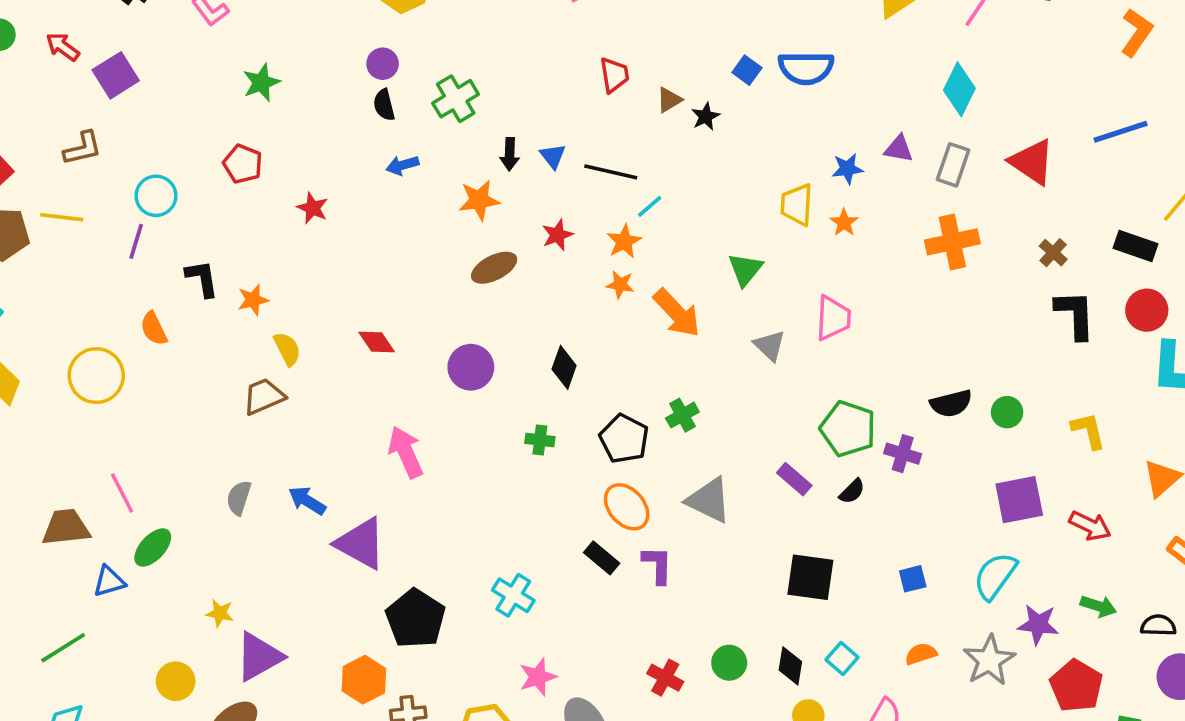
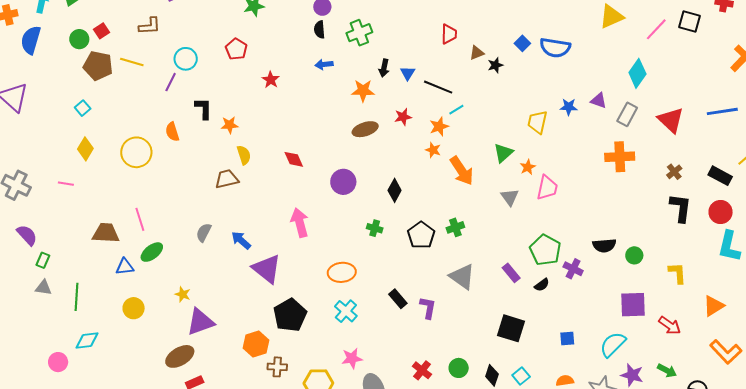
orange star: (844, 223) -> (528, 167), moved
orange ellipse: (627, 507) -> (342, 272), moved, turned -64
green line: (63, 648) -> (77, 297), moved, turned -64
yellow circle: (176, 681) -> (134, 308), moved

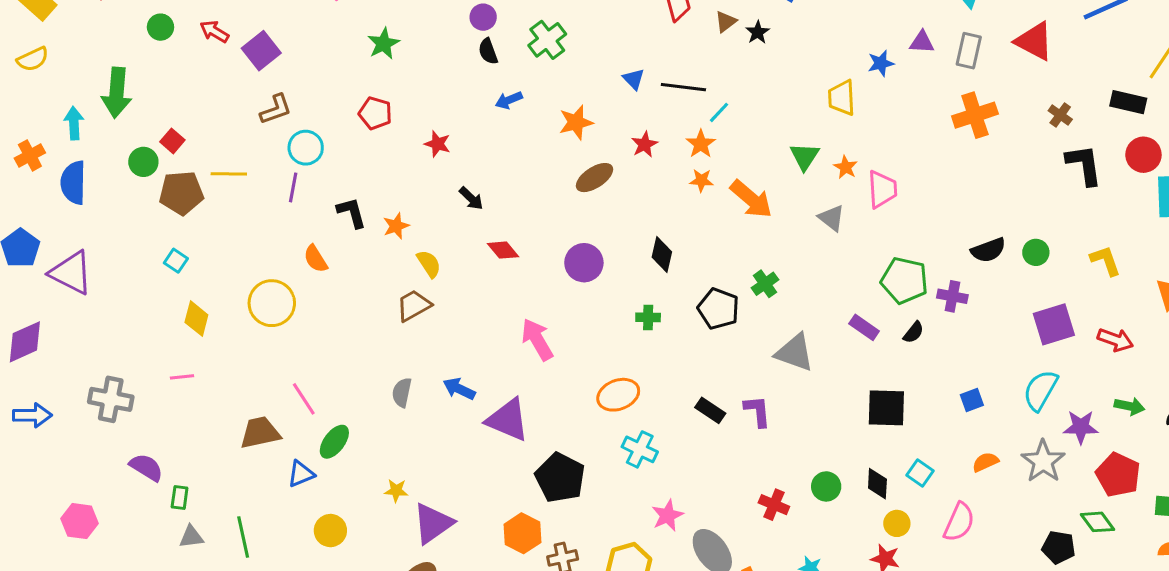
brown L-shape: (150, 26) -> (276, 109), moved
black arrow: (384, 68) -> (471, 198), moved, turned -42

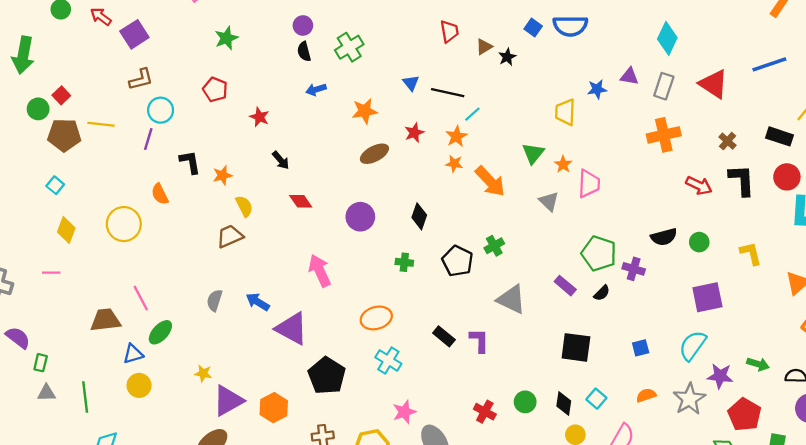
red arrow: (1115, 340) -> (699, 185), moved
yellow circle: (330, 531) -> (139, 385), moved
orange hexagon: (523, 533) -> (274, 408), moved

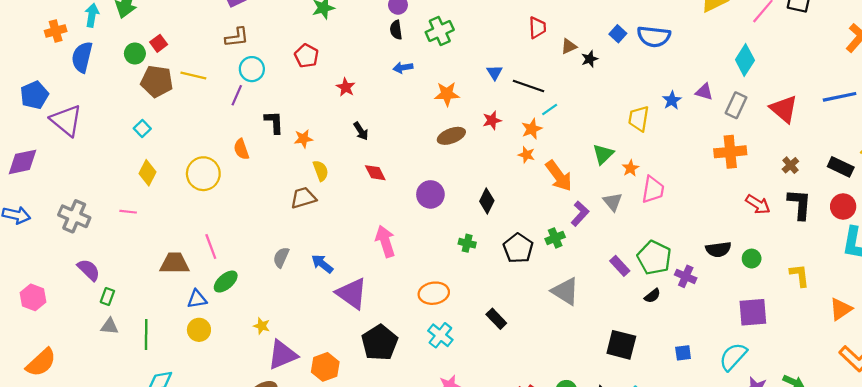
blue star: (597, 89) -> (672, 100), turned -30
purple rectangle: (565, 286) -> (620, 266), moved
purple L-shape: (479, 340) -> (580, 214), moved, turned 35

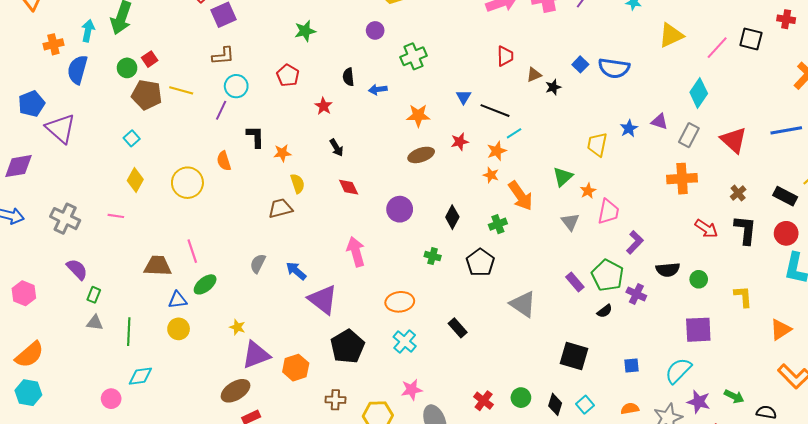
black semicircle: (396, 30) -> (348, 77), moved
purple L-shape: (580, 214) -> (635, 242), moved
green cross: (555, 238) -> (498, 224), moved

